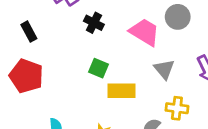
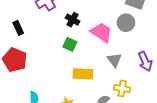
black cross: (94, 23) -> (73, 20), moved
green square: (98, 68) -> (70, 44), moved

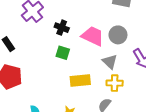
gray circle: (126, 23) -> (118, 35), moved
yellow cross: (122, 89) -> (115, 83), moved

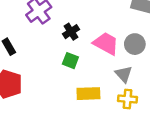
black cross: (62, 28) -> (71, 32), turned 32

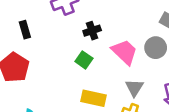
gray circle: (135, 44) -> (156, 48), moved

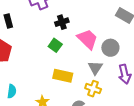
gray circle: (156, 48) -> (110, 48), moved

